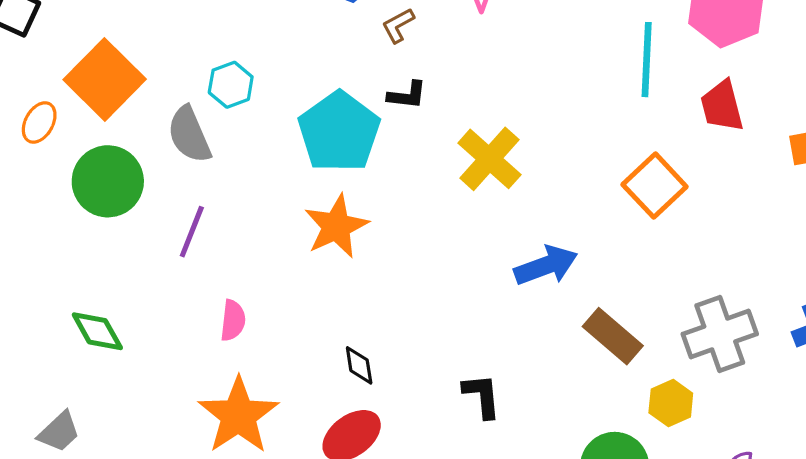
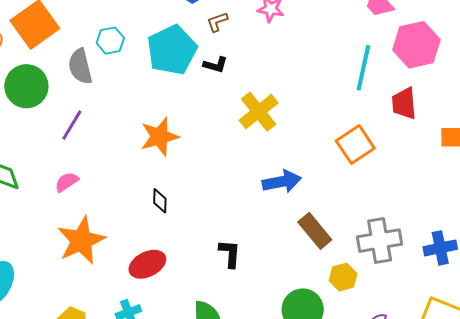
cyan pentagon: (339, 132) -> (172, 50), moved
pink semicircle: (233, 320) -> (67, 182), moved, turned -140
black diamond: (359, 365) -> (160, 201), moved

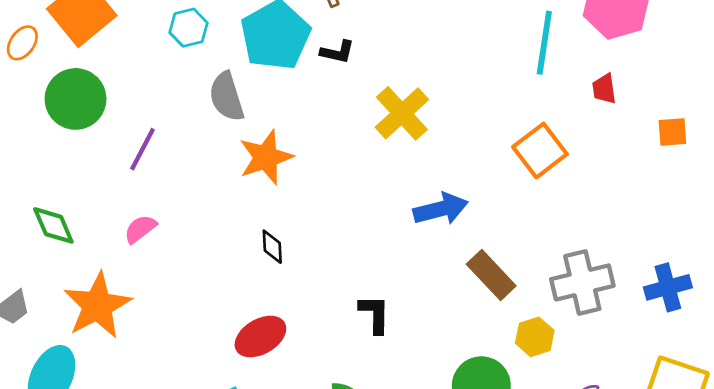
gray semicircle: (80, 66) -> (227, 97), moved
red trapezoid: (404, 103) -> (604, 89), size x0.7
orange star: (81, 241) -> (97, 306), moved

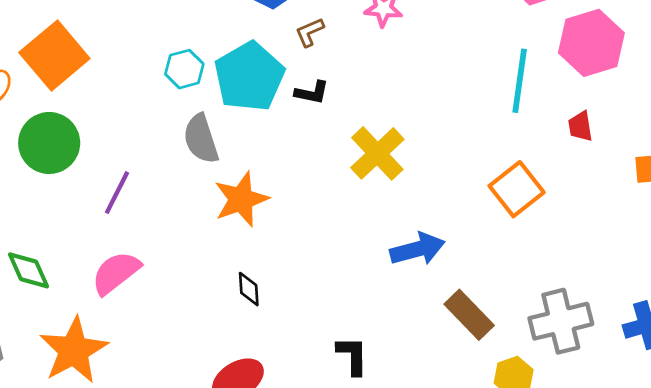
cyan hexagon: (189, 28) -> (184, 69), moved
pink semicircle: (140, 229) -> (116, 273), size x1.5

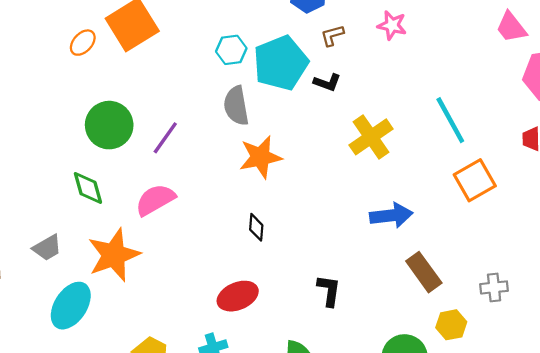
cyan line: (520, 81) -> (450, 120), moved, turned -45
green circle: (49, 143) -> (109, 125), moved
gray cross: (561, 321) -> (494, 287), size x0.6

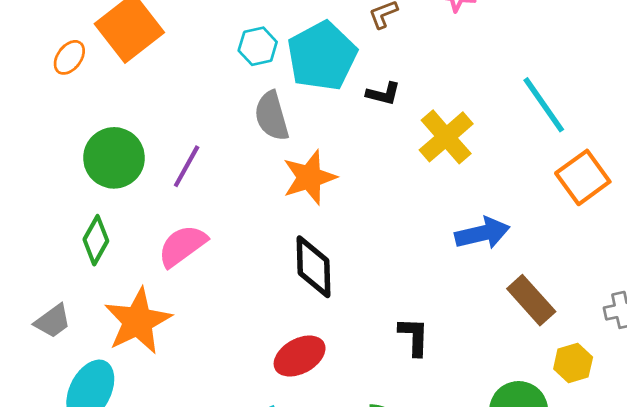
black L-shape: (327, 82) -> (383, 94), moved
green diamond: (88, 188) -> (96, 240), turned 51
black diamond: (256, 227) -> (314, 267), size x1.8

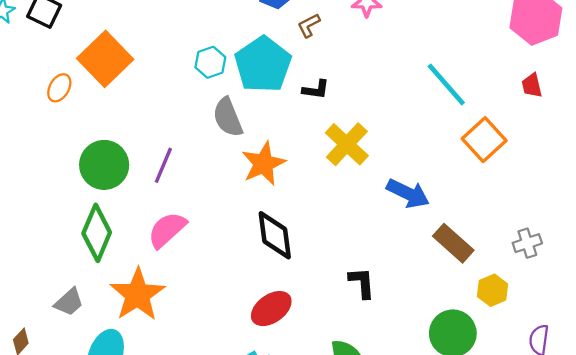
yellow cross: (446, 137) -> (347, 144), moved
blue arrow: (482, 233) -> (408, 193), turned 45
green diamond: (96, 240) -> (97, 233), size x1.4

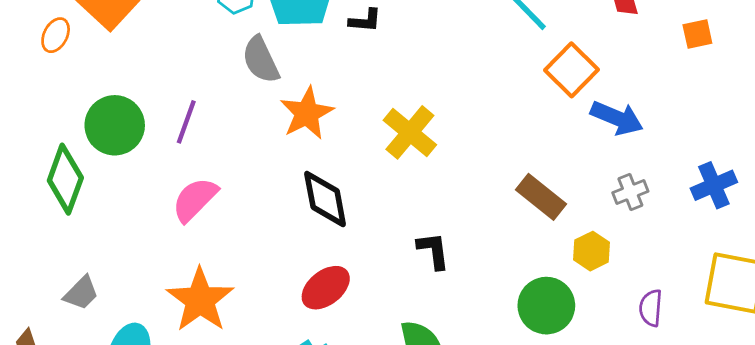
yellow cross: (347, 144) -> (410, 132), moved
blue arrow: (408, 193) -> (617, 118), moved
green diamond: (97, 233) -> (65, 179), moved
orange star: (138, 295) -> (200, 300), moved

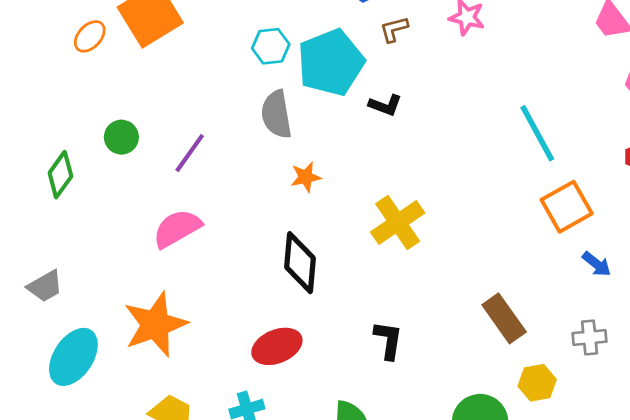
orange star: (307, 113) -> (306, 177), size x0.6
blue arrow: (617, 118) -> (597, 264), size x0.6
green circle: (115, 125) -> (121, 137), size x0.6
green diamond: (65, 179) -> (60, 175), size x0.7

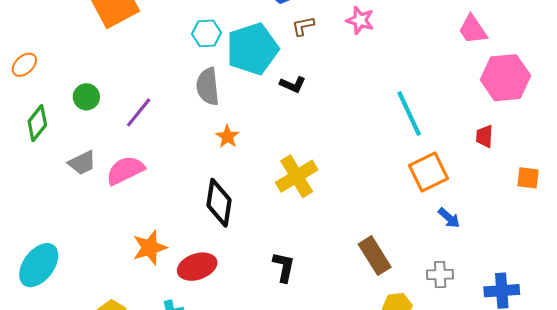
orange ellipse: (90, 36) -> (24, 65), moved
orange star: (306, 177) -> (227, 137), turned -30
gray trapezoid: (45, 286) -> (82, 163), moved
orange star: (155, 324) -> (150, 248), moved, size x0.7

